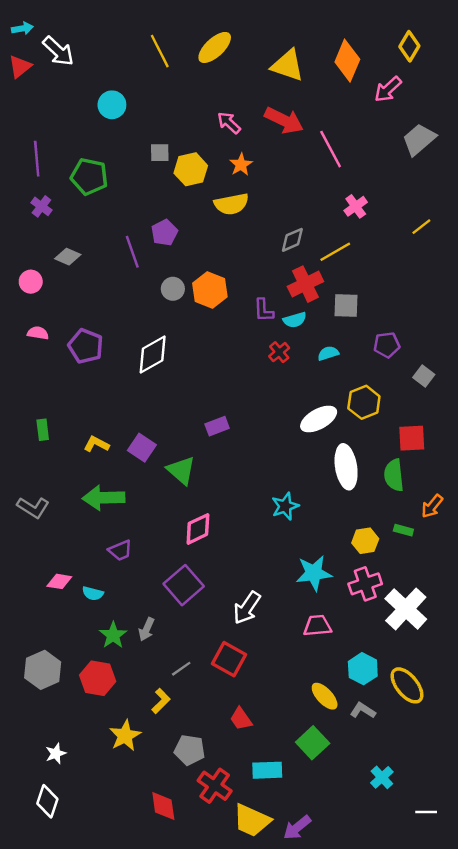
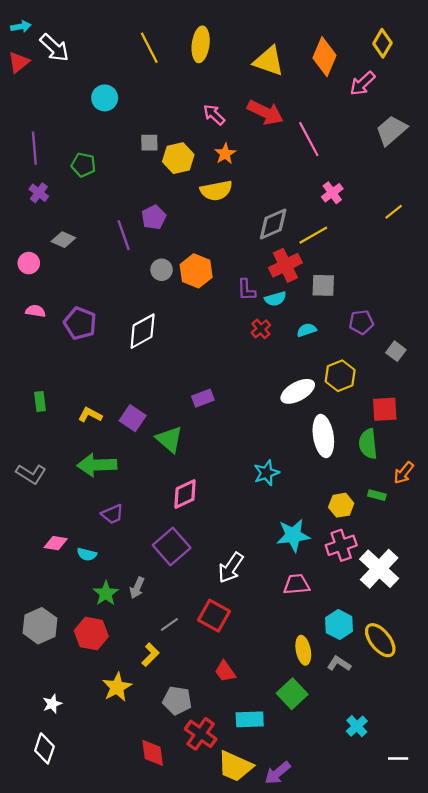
yellow ellipse: (215, 47) -> (201, 44), turned -40
green pentagon: (89, 177) -> (83, 165), size x0.7
gray diamond: (292, 240) -> (273, 224), size x1.4
yellow ellipse: (325, 696) -> (303, 650), turned 32

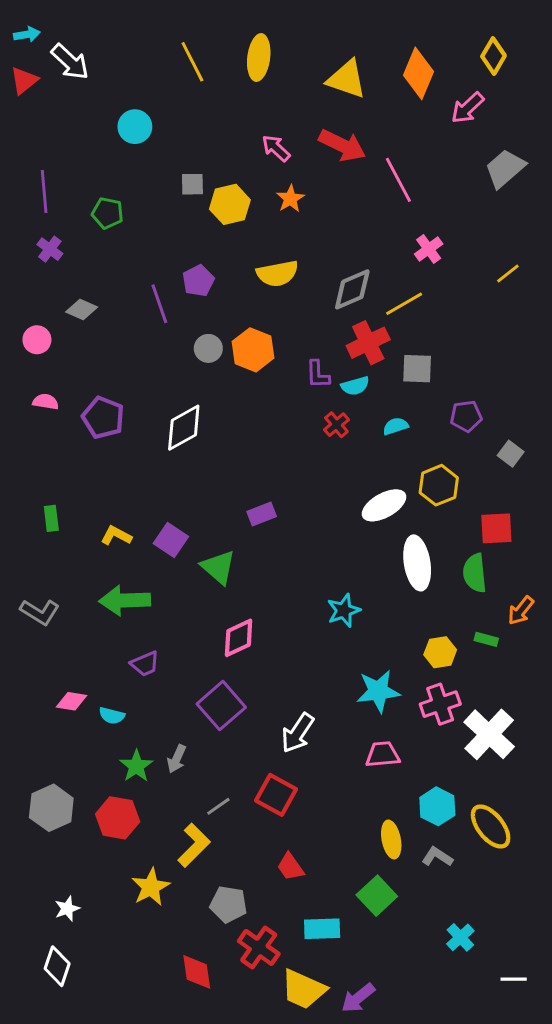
yellow semicircle: (216, 191) -> (277, 274), moved
yellow L-shape: (150, 655) -> (194, 845), size x1.4

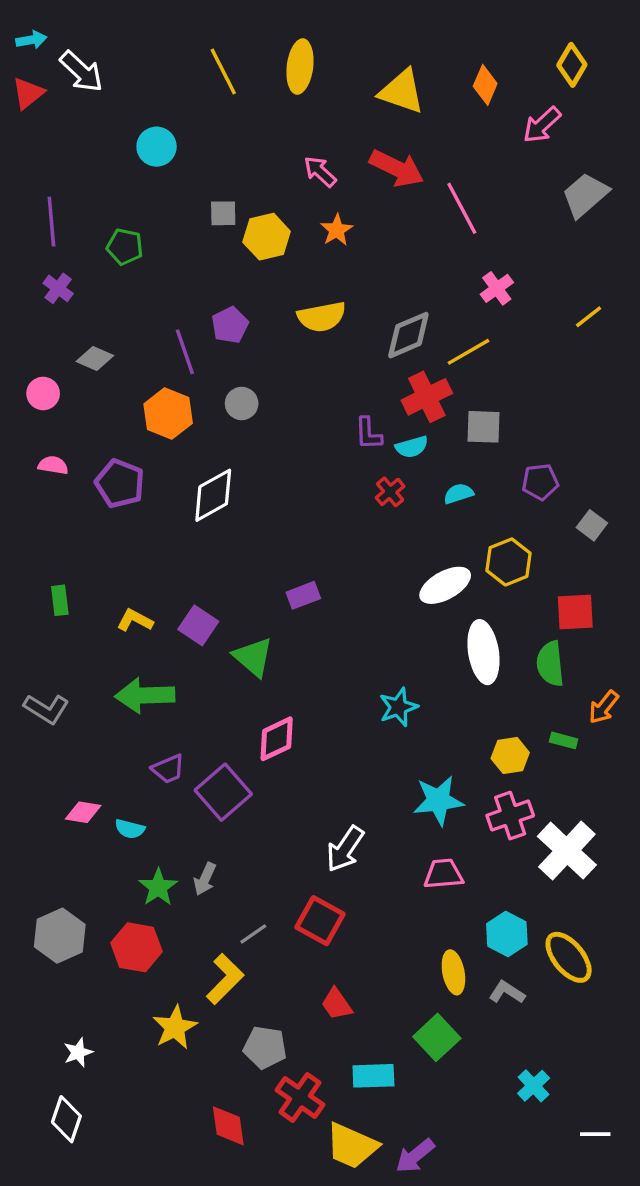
orange diamond: (419, 73) -> (485, 85), size x0.7
orange hexagon: (253, 350) -> (168, 414), moved
purple square: (221, 706) -> (223, 792), moved

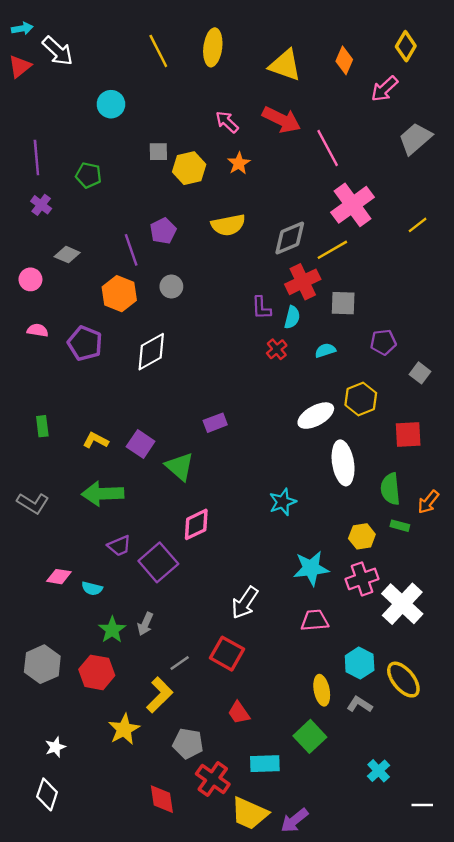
pink cross: (497, 288) -> (352, 205), size x1.8
cyan semicircle: (412, 447) -> (292, 317), turned -60
green semicircle: (550, 664) -> (390, 489), moved

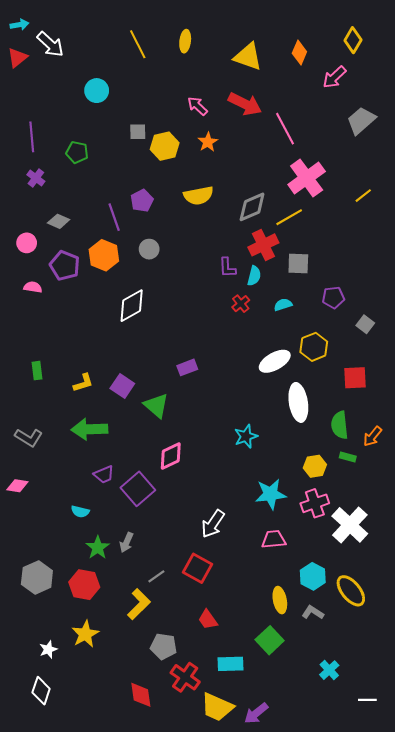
yellow ellipse: (213, 47) -> (185, 41), size x0.7
purple pentagon: (85, 343) -> (65, 266), moved
yellow L-shape: (96, 440) -> (83, 383), turned 135
pink diamond: (59, 577) -> (17, 486), moved
yellow star: (124, 729) -> (85, 634), moved

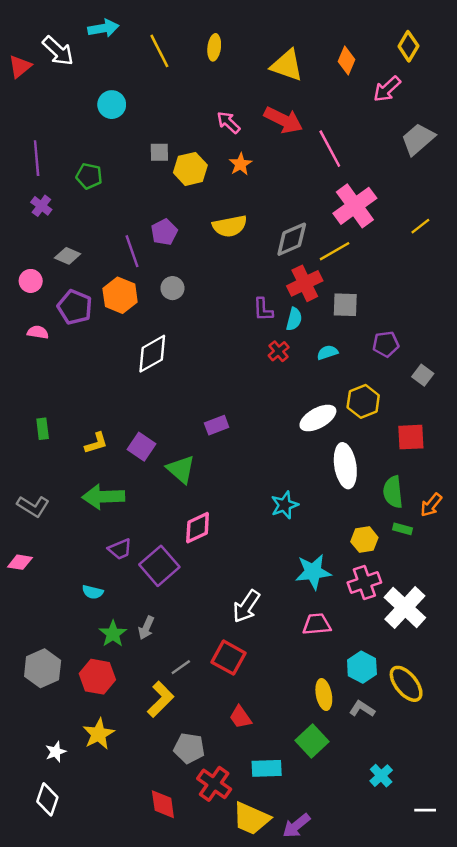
cyan arrow: (19, 25) -> (103, 28), moved, size x1.4

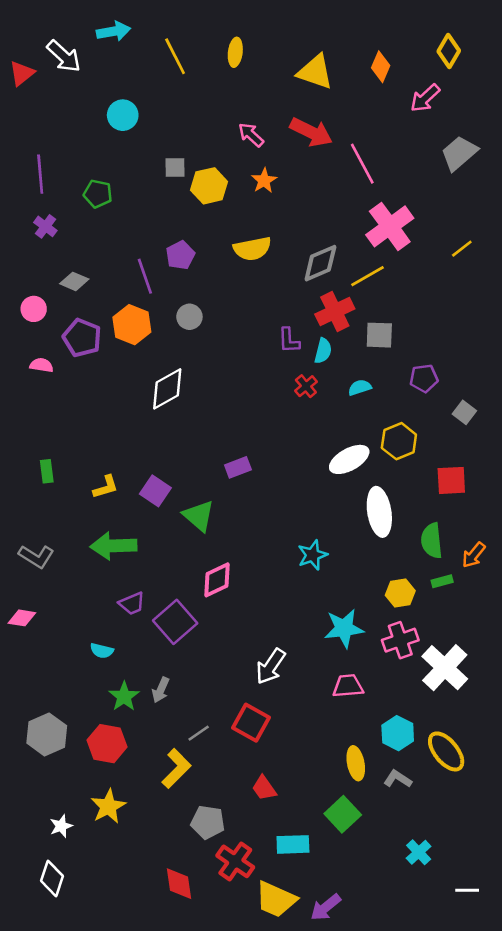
green rectangle: (403, 529) -> (442, 581), turned -30

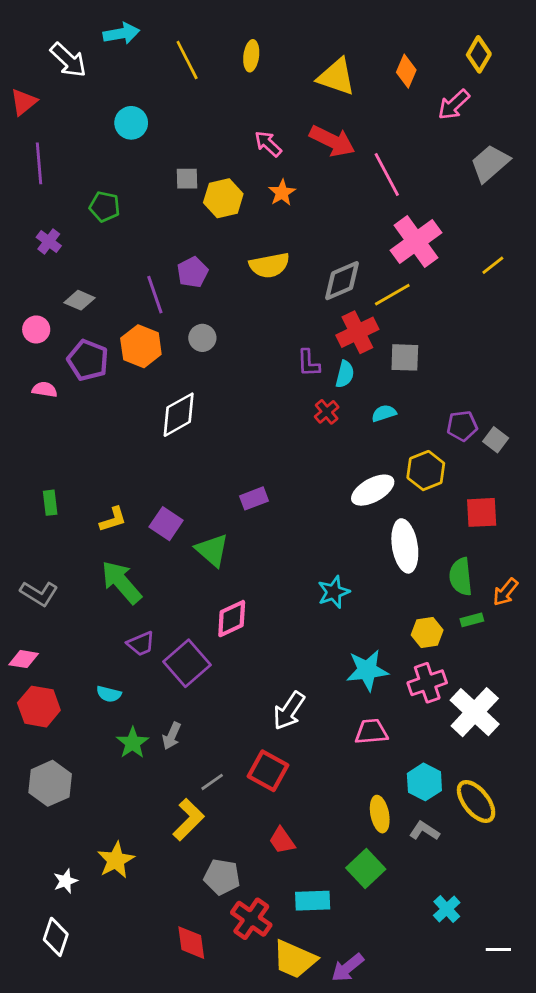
red triangle: (22, 73) -> (24, 102), moved
purple line: (40, 174) -> (39, 163), moved
purple pentagon: (424, 378) -> (462, 426), moved
green arrow: (114, 546) -> (121, 582), turned 51
red hexagon: (107, 744) -> (39, 707), moved

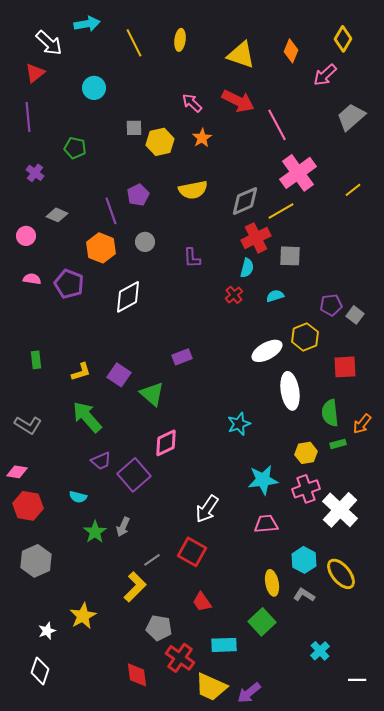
red triangle: (24, 102) -> (35, 73), moved
purple pentagon: (88, 360) -> (69, 284), moved
purple L-shape: (308, 363) -> (192, 258), moved

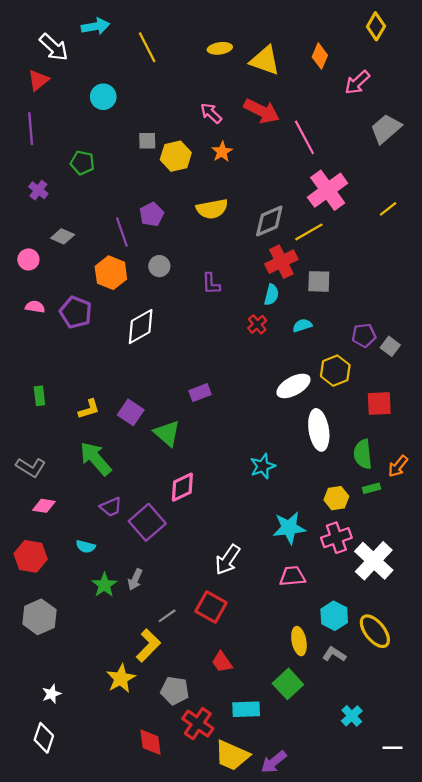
yellow diamond: (343, 39) -> (376, 26), moved
yellow ellipse: (180, 40) -> (220, 48), moved, turned 75
pink diamond: (17, 472) -> (44, 506), moved
yellow star: (83, 616) -> (121, 678), moved

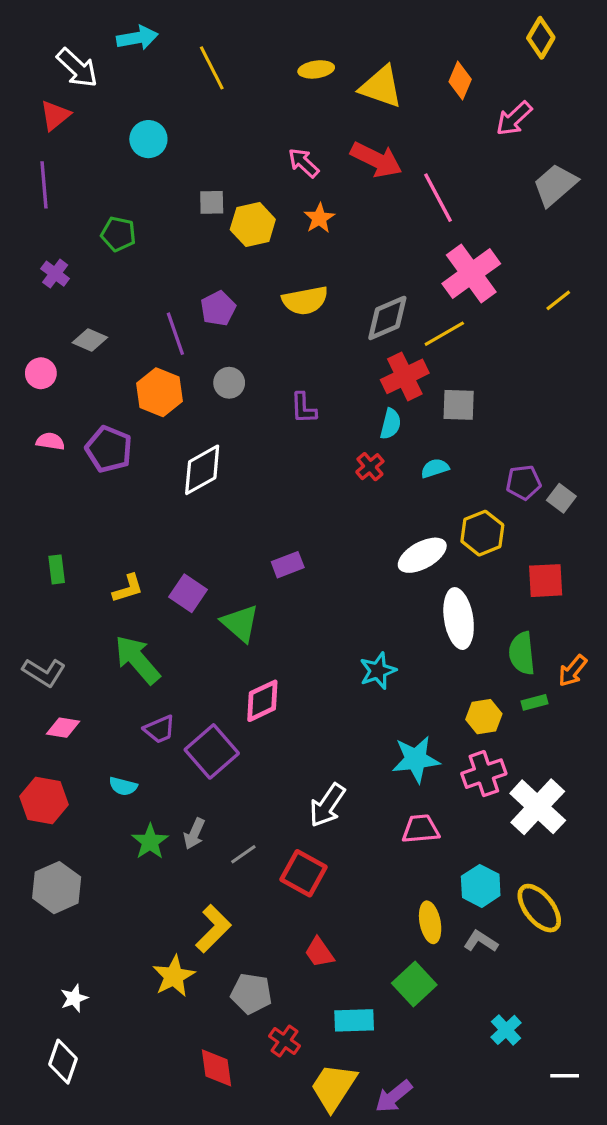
gray line: (167, 616) -> (243, 854), moved
red cross: (198, 724) -> (285, 1041), size x0.7
yellow trapezoid: (232, 755) -> (334, 1087), turned 99

